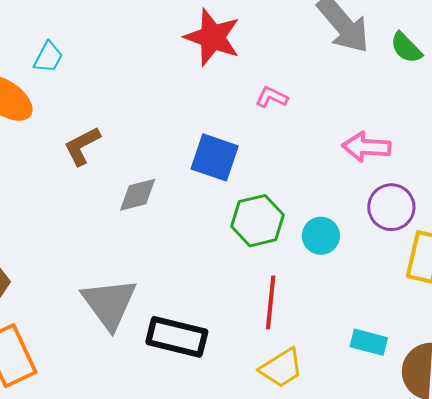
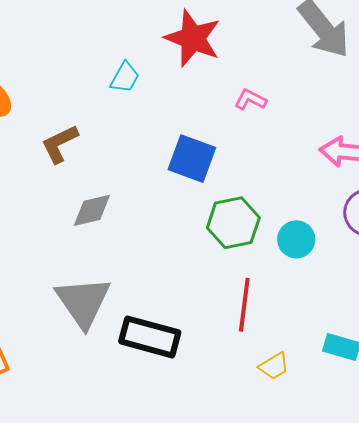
cyan trapezoid: (48, 57) -> (125, 77), moved
gray diamond: (138, 195) -> (92, 210), moved
yellow trapezoid: (281, 368) -> (274, 366), moved, size x0.7

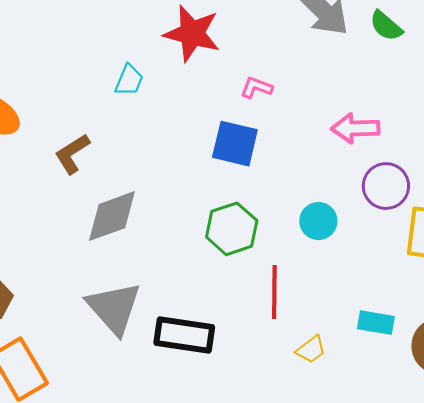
blue square: (192, 159) -> (235, 144), moved
gray diamond: (92, 210) -> (112, 216), size x1.4
green hexagon: (233, 223) -> (232, 229), moved

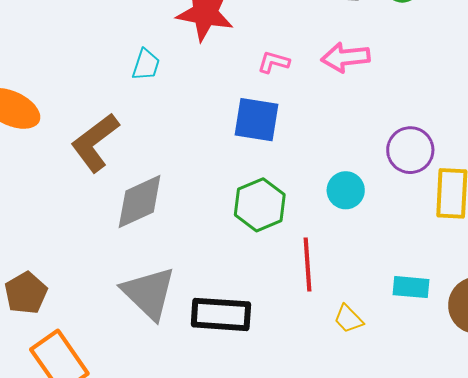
pink arrow: (355, 128) -> (345, 57), moved
brown L-shape: (72, 154) -> (95, 142), size x1.4
yellow trapezoid: (311, 349) -> (348, 319), turned 88

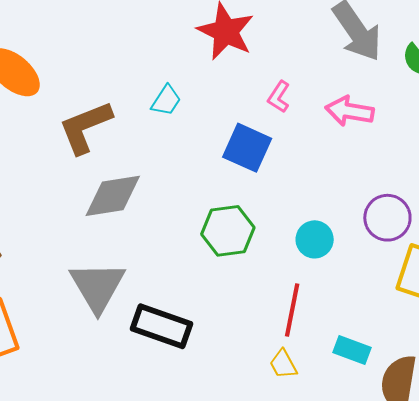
pink L-shape: (274, 62) -> (279, 97), turned -88
cyan trapezoid: (146, 65) -> (166, 101), moved
red line: (307, 264) -> (292, 310), moved

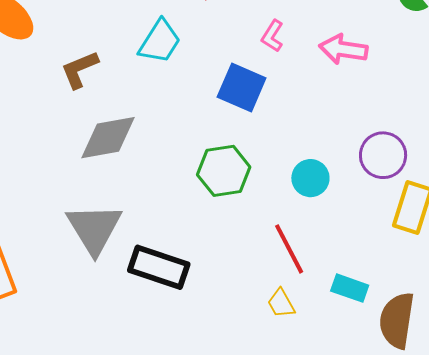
cyan trapezoid: (166, 101) -> (160, 42), size x1.4
brown L-shape: (85, 127) -> (80, 69), size x0.7
red line: (292, 310) -> (289, 249), turned -38

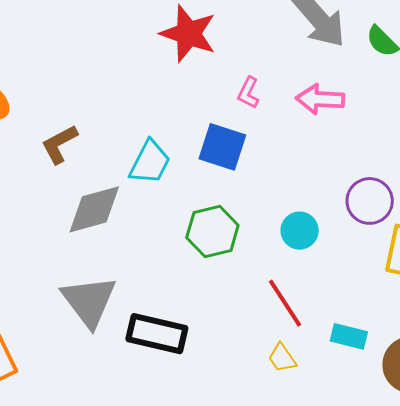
cyan trapezoid: (160, 42) -> (150, 162), moved

